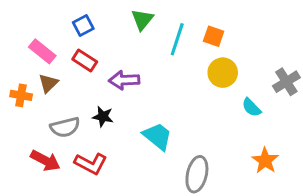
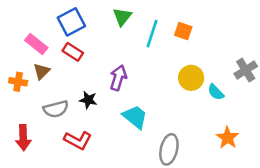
blue square: (83, 26) -> (71, 22), size x1.5
yellow circle: (223, 73) -> (191, 78), moved
purple arrow: (124, 80) -> (118, 78), moved, turned 110
red arrow: (45, 161) -> (23, 138), moved, turned 60

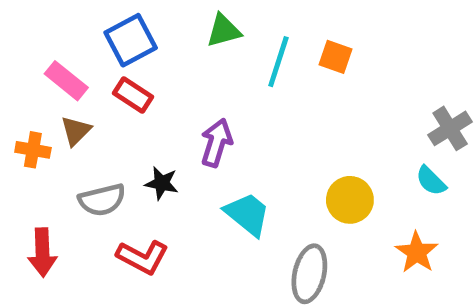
green triangle: (122, 17) -> (224, 31), turned 36
yellow circle: (191, 78) -> (350, 200), moved
cyan semicircle: (216, 92) -> (431, 181), moved

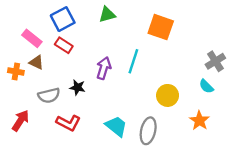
orange square: (336, 57) -> (161, 27), size x1.6
cyan line: (278, 62) -> (133, 61), moved
brown triangle: (76, 131) -> (36, 62), turned -49
cyan trapezoid: (247, 214) -> (116, 126), moved
red arrow: (42, 252) -> (20, 121), turned -145

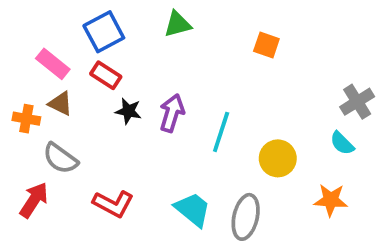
orange square: (161, 27) -> (266, 45), size x0.6
cyan line: (133, 61) -> (221, 132), moved
black star: (77, 87) -> (128, 111), moved
gray semicircle: (49, 95) -> (60, 158), moved, turned 50
orange star: (199, 121) -> (331, 200), turned -30

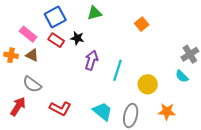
orange square: (266, 45) -> (142, 24), turned 32
black star: (128, 111) -> (77, 38), moved
orange cross: (26, 119) -> (11, 55), moved
orange star: (331, 200) -> (167, 111), moved

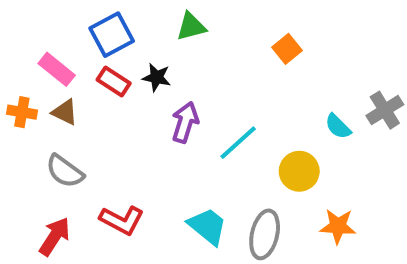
cyan line: (118, 70) -> (238, 143), turned 30
cyan semicircle: (182, 76) -> (338, 126), moved
red arrow: (18, 106) -> (55, 236), moved

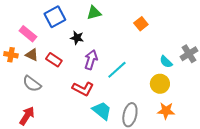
red rectangle: (114, 82) -> (54, 60), moved
yellow circle: (299, 171) -> (160, 84), moved
red L-shape: (122, 220) -> (83, 89), moved

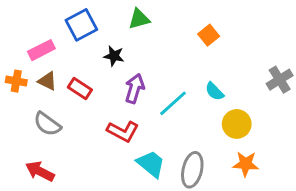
pink rectangle: (28, 34) -> (41, 50), turned -66
cyan semicircle: (166, 62) -> (214, 91), moved
red arrow: (27, 116) -> (40, 171), turned -96

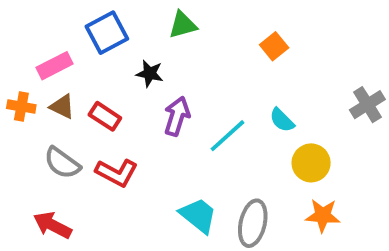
red L-shape: (123, 131) -> (117, 173), moved

